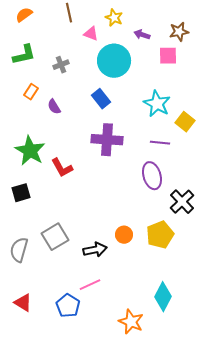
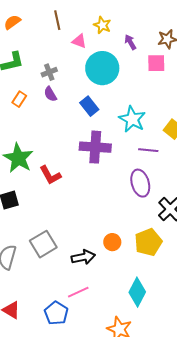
purple arrow: (142, 35) -> (130, 42), turned 42
cyan star: (157, 104) -> (132, 119), moved
purple semicircle: (54, 107) -> (50, 94), moved
cyan diamond: (163, 297) -> (137, 292), moved

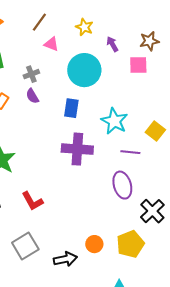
brown line: (57, 20) -> (39, 22), turned 48
pink triangle: (79, 41) -> (51, 44), moved
blue rectangle: (89, 106) -> (71, 108), turned 48
red L-shape: (50, 175) -> (32, 201), moved

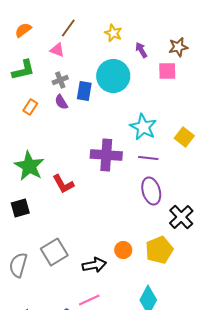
pink triangle: (51, 44) -> (57, 50), moved
blue rectangle: (71, 108) -> (84, 91), moved
purple line: (130, 152) -> (148, 158), moved
red L-shape: (32, 201) -> (63, 184), moved

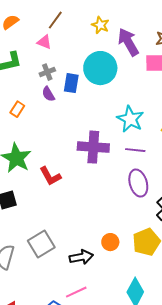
purple arrow: (141, 50) -> (128, 42), size x1.8
orange rectangle: (30, 107) -> (17, 109), moved

